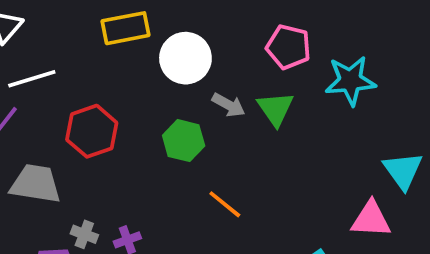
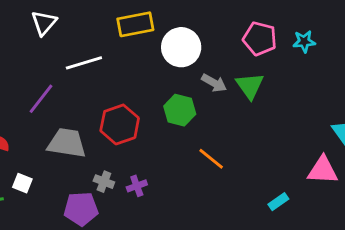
white line: (32, 79) -> (84, 63), moved
cyan star: (350, 81) -> (304, 41), moved, size x0.6
red hexagon: (92, 131) -> (120, 124), moved

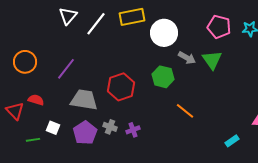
white line: (84, 63) -> (96, 24), moved, turned -35
purple pentagon: (81, 209) -> (85, 133), moved, turned -30

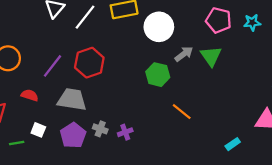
gray arrow: (187, 58) -> (184, 54), turned -66
red hexagon: (121, 87) -> (89, 63), moved
red semicircle: (36, 100) -> (30, 95), moved

